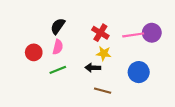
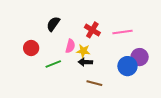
purple circle: (152, 33) -> (140, 57), moved
pink semicircle: (58, 47) -> (70, 46), moved
yellow star: (104, 54) -> (83, 51), moved

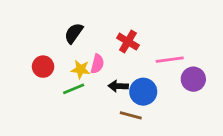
pink line: (122, 32) -> (170, 60), moved
yellow star: (83, 51) -> (81, 69), moved
blue circle: (127, 66) -> (143, 92), moved

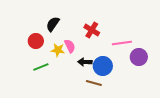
pink semicircle: (97, 64) -> (70, 46), turned -40
red circle: (43, 67) -> (36, 41), moved
green line: (74, 89) -> (41, 67), moved

